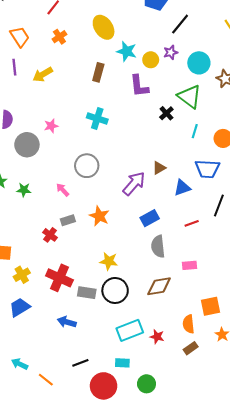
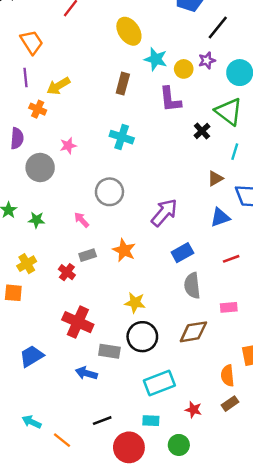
orange cross: (59, 37) -> (38, 109), moved, turned -32
brown triangle: (159, 168) -> (215, 178), moved
yellow cross: (22, 275) -> (27, 264), moved
gray rectangle: (87, 293) -> (109, 351), moved
red star: (157, 337) -> (193, 410), moved

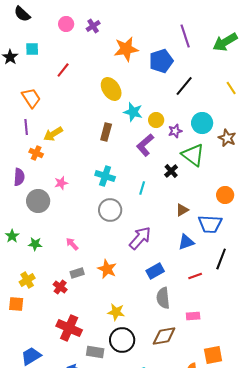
purple star: (207, 60) -> (175, 131), moved
purple L-shape: (170, 99) -> (145, 145), turned 55
cyan line: (235, 152) -> (142, 188), moved
gray circle: (109, 192) -> (110, 210), moved

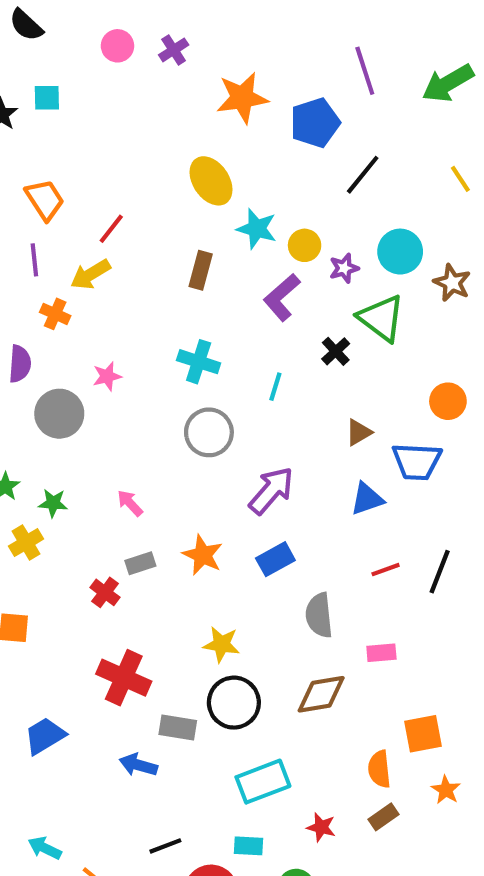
red line: (63, 70) -> (111, 229), moved
black line: (221, 259) -> (440, 572), moved
blue rectangle: (155, 271) -> (275, 559), moved
yellow cross: (27, 280) -> (26, 543), moved

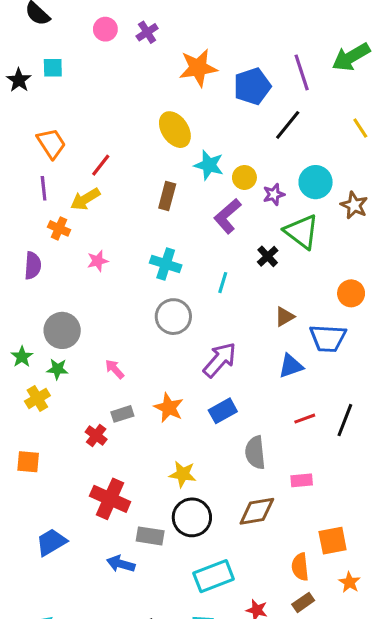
purple line: (365, 71) -> (302, 72), moved
pink star: (107, 376) -> (98, 261), moved
gray circle: (59, 414) -> (62, 330), moved

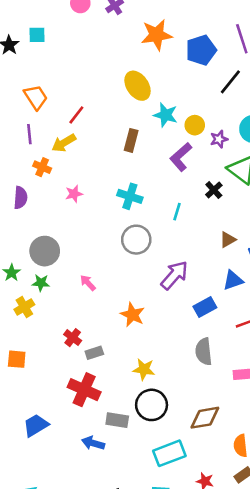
blue rectangle: (223, 411) -> (205, 307), moved
gray rectangle: (122, 414) -> (94, 353), moved
brown diamond: (257, 511) -> (205, 418), moved

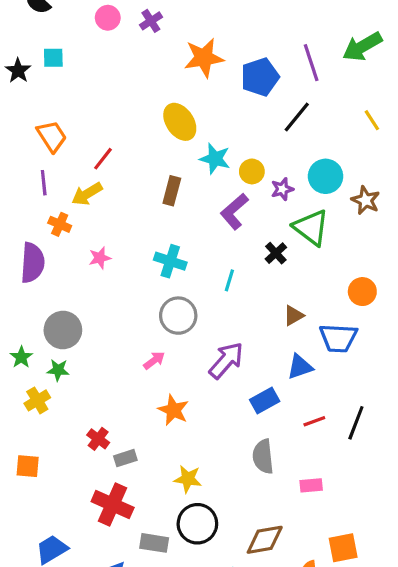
purple semicircle: (21, 198) -> (32, 263), size x1.4
pink arrow: (88, 283) -> (154, 360), moved, turned 96

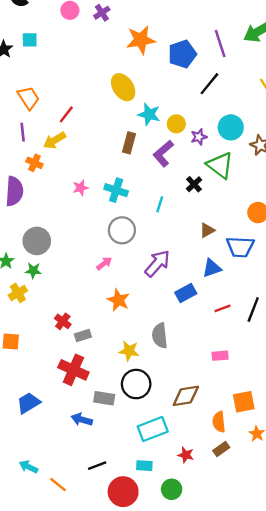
brown rectangle: (172, 191) -> (129, 143), moved
pink star: (100, 258) -> (81, 188), moved
gray semicircle: (263, 456) -> (160, 336), moved

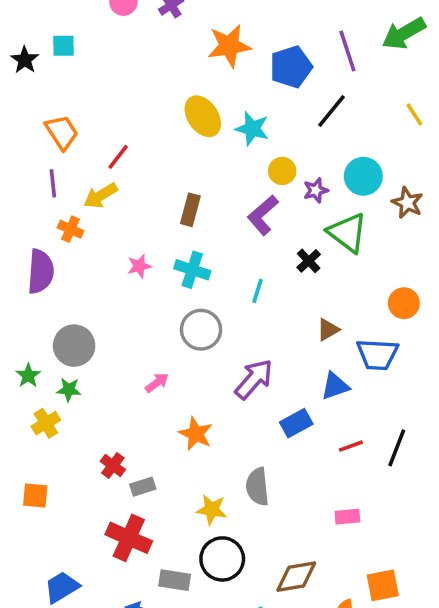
cyan star: (149, 114) -> (252, 129), moved
brown rectangle: (129, 143) -> (190, 210), moved
pink arrow: (104, 263) -> (157, 383), moved

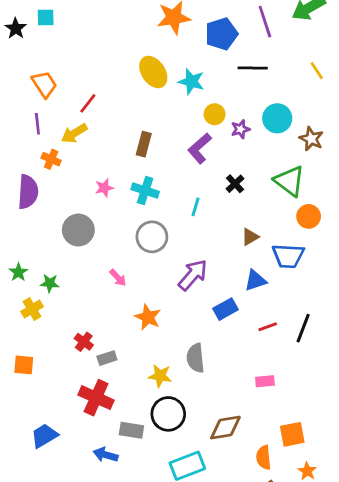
black line: (332, 111) -> (253, 68), turned 52
green triangle: (347, 233) -> (289, 181), moved
gray circle: (74, 346) -> (78, 230), moved
pink arrow: (157, 383) -> (118, 278), turned 84

